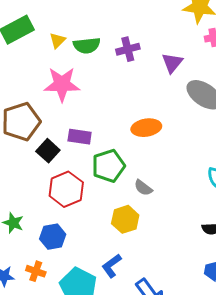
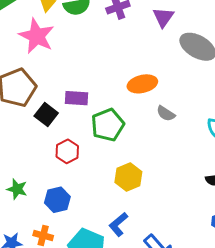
pink star: (62, 84) -> (37, 36), moved, turned 30
gray semicircle: (143, 188) -> (166, 114), moved
red hexagon: (66, 189) -> (67, 151), size x0.7

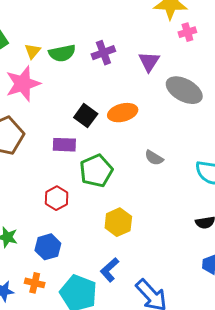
pink star: (37, 36) -> (23, 84), turned 30
orange ellipse: (142, 84) -> (123, 113), moved
black square: (46, 114) -> (86, 116), moved

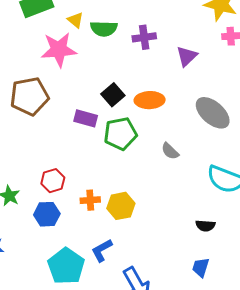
yellow triangle: (33, 51) -> (75, 20), turned -42
gray ellipse: (184, 90) -> (213, 113), moved
green pentagon: (96, 171) -> (120, 134), moved
red hexagon: (57, 198) -> (53, 181), moved
orange cross: (35, 283) -> (90, 200), moved, turned -30

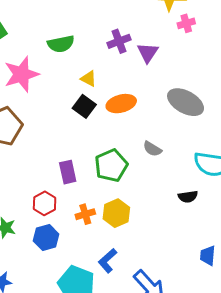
yellow triangle: (75, 20) -> (89, 79), moved
purple cross: (144, 37) -> (119, 41), moved
purple rectangle: (86, 118) -> (68, 172), moved, turned 75
green pentagon: (120, 134) -> (111, 165), moved
black semicircle: (205, 226) -> (188, 197), moved

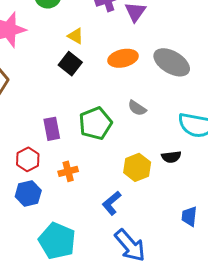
orange ellipse: (121, 104) -> (123, 58), moved
yellow hexagon: (116, 213) -> (137, 167), moved
blue L-shape: (108, 261) -> (112, 203), moved

